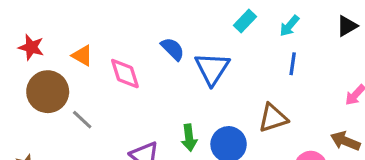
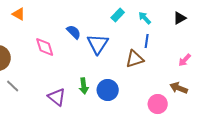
cyan arrow: (289, 26) -> (145, 18), turned 96
orange triangle: (82, 56) -> (19, 14), moved
brown triangle: (273, 118) -> (135, 59), moved
gray line: (82, 120) -> (13, 86), moved

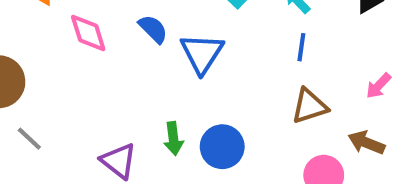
pink diamond: (45, 47) -> (88, 33), moved
brown triangle: (135, 59) -> (309, 106), moved

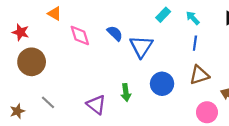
gray line: (29, 139) -> (48, 102), moved
blue circle: (222, 147) -> (162, 84), moved

